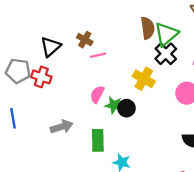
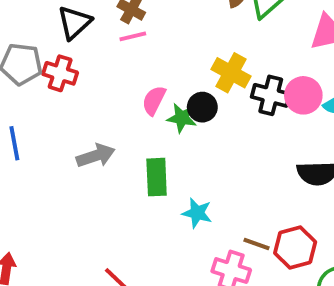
black cross: (166, 54) -> (271, 95), moved, turned -30
pink line: (98, 55) -> (133, 36), moved
black circle: (126, 108) -> (202, 107), moved

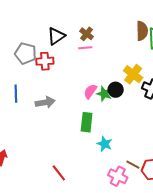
red cross: (60, 73) -> (45, 61), turned -30
pink semicircle: (154, 100) -> (90, 91), moved
gray arrow: (96, 156) -> (45, 102), moved

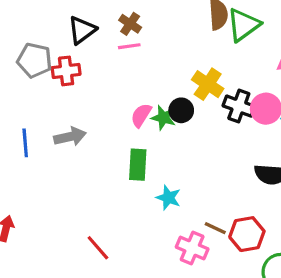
blue line: (16, 94) -> (25, 143), moved

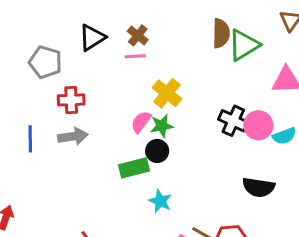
red cross: (66, 71) -> (71, 100), moved
yellow cross: (208, 84) -> (167, 93), moved
black circle: (181, 110) -> (157, 151), moved
green star: (163, 118) -> (162, 126), turned -30
green rectangle: (138, 165) -> (134, 168), turned 68

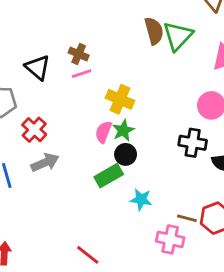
black triangle: (92, 38) -> (38, 67), turned -32
red cross: (71, 100) -> (34, 130), turned -30
black cross: (233, 121) -> (193, 143), moved

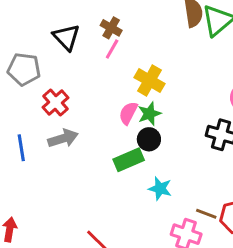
pink line: (82, 74) -> (112, 49), turned -48

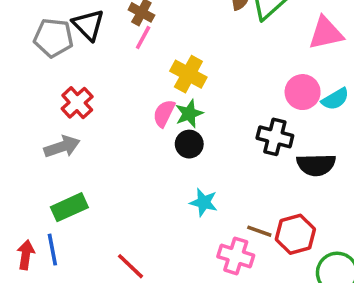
gray pentagon: (24, 69) -> (53, 38), moved
gray arrow: (63, 138) -> (62, 147), moved
blue line: (21, 148) -> (52, 250), moved
green rectangle: (129, 160) -> (69, 207), moved

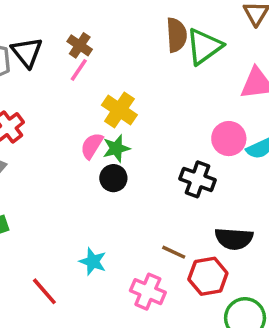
black semicircle: (316, 165) -> (234, 239), moved
cyan star: (204, 202) -> (93, 262), moved
brown line: (259, 231) -> (174, 252), moved

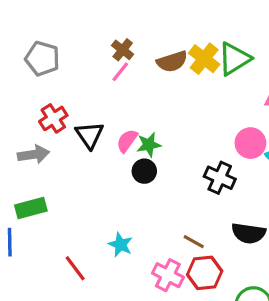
brown semicircle: (177, 35) -> (172, 62), moved, turned 72
black triangle: (27, 52) -> (90, 135), moved
yellow cross: (119, 110) -> (204, 59), moved
red hexagon: (208, 276) -> (205, 273), moved

